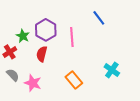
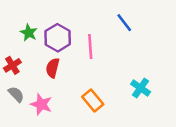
green star: (23, 36) -> (29, 33), moved

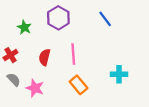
purple hexagon: (58, 38) -> (58, 18), moved
pink line: (90, 46) -> (73, 54), moved
cyan cross: (141, 88) -> (119, 74), turned -35

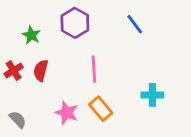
red semicircle: (45, 57) -> (41, 71), moved
gray semicircle: (14, 80) -> (18, 119), moved
pink star: (35, 88) -> (67, 113), moved

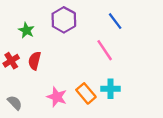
pink line: (94, 69) -> (105, 50), moved, turned -30
cyan cross: (152, 95) -> (110, 89), moved

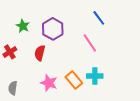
purple hexagon: (64, 20) -> (53, 29), moved
red semicircle: (35, 61) -> (40, 53), moved
gray semicircle: (15, 103) -> (13, 88), turned -128

